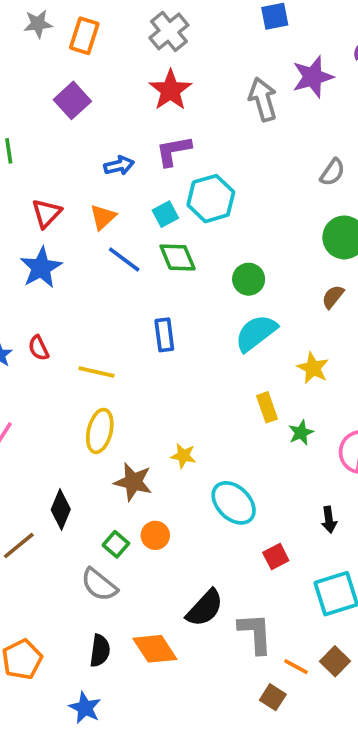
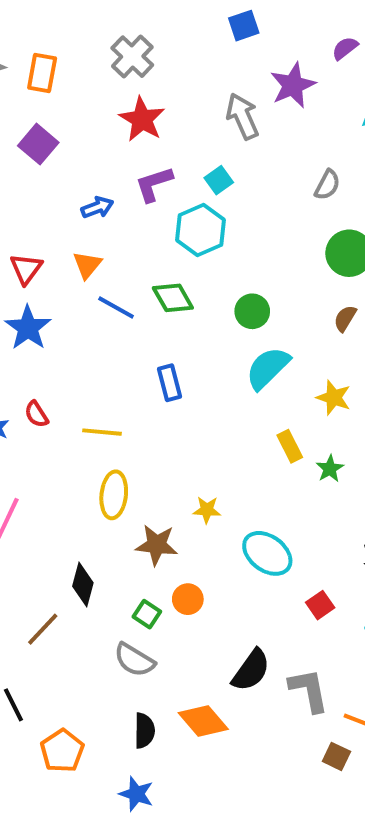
cyan square: (165, 214) -> (219, 180), moved

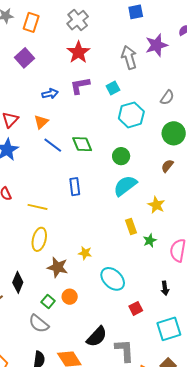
cyan hexagon: (201, 230) -> (131, 115), moved

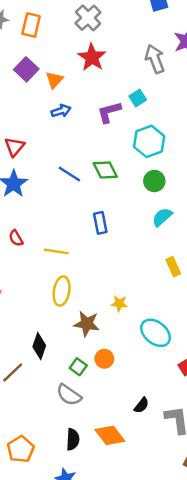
purple L-shape: (80, 86) -> (109, 112), moved
cyan hexagon: (131, 115) -> (149, 141), moved
orange triangle: (41, 122) -> (54, 80), moved
cyan semicircle: (125, 186) -> (162, 217), size x0.7
black semicircle: (97, 337) -> (141, 405), size x0.6

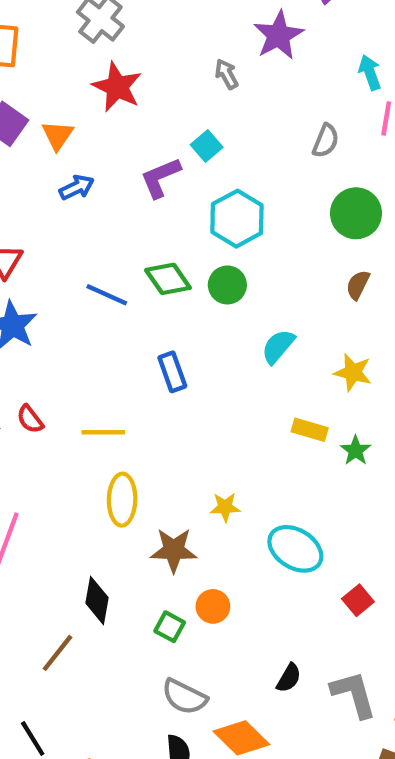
gray arrow: (155, 59) -> (227, 74), size x0.6
green circle: (154, 181) -> (227, 285), moved
yellow rectangle: (173, 267) -> (310, 430), turned -42
gray semicircle: (69, 395) -> (184, 697), moved

